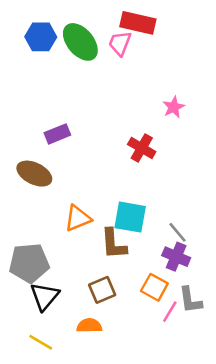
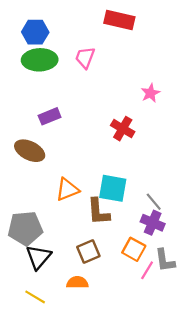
green ellipse: (80, 42) -> (40, 60), moved, turned -52
pink trapezoid: (120, 43) -> (85, 58), moved

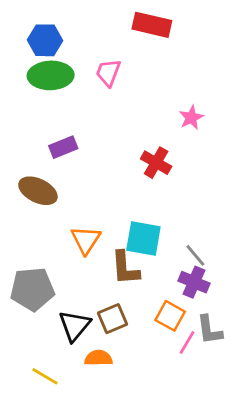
orange triangle: (67, 189) -> (86, 240), turned -35
black triangle: (38, 257) -> (75, 326), moved

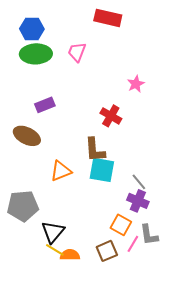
orange triangle: (86, 240) -> (61, 171), turned 35
brown L-shape: (125, 268) -> (95, 150), moved
brown square: (112, 319) -> (107, 251), moved
yellow line: (45, 376) -> (55, 250), moved

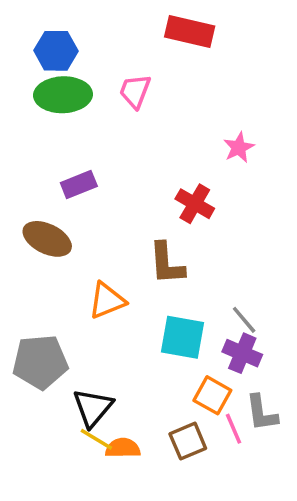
cyan square: (102, 170) -> (183, 337), moved
pink line: (133, 244) -> (234, 429), turned -54

